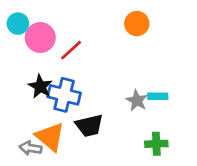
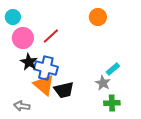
pink circle: (40, 38) -> (23, 38), moved
cyan rectangle: (158, 96) -> (113, 69), turned -40
gray star: (137, 100) -> (103, 83), moved
orange triangle: (50, 137) -> (44, 85), moved

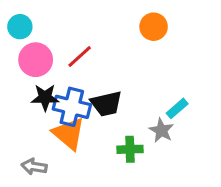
black star: (29, 62) -> (45, 97), turned -30
black trapezoid: (64, 90) -> (106, 104), moved
green cross: (112, 103) -> (130, 149), moved

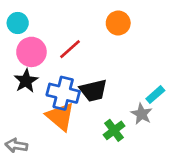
orange circle: (154, 27) -> (118, 23), moved
black star: (45, 97) -> (26, 81), moved, turned -30
green cross: (130, 149) -> (114, 130), turned -35
gray arrow: (34, 167) -> (16, 146), moved

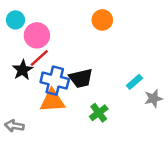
red line: (70, 49) -> (39, 58), moved
pink circle: (31, 52) -> (37, 35), moved
gray star: (142, 114) -> (153, 98), moved, turned 30
orange triangle: (60, 117) -> (52, 101), turned -44

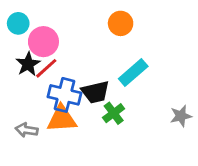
black star: (23, 70) -> (28, 64), moved
cyan rectangle: (134, 82) -> (133, 72), moved, size x1.5
green cross: (99, 113) -> (114, 113), moved
gray arrow: (14, 126) -> (27, 130), moved

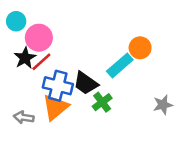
orange circle: (121, 23) -> (140, 48), moved
black trapezoid: (95, 92) -> (86, 83), turned 48
orange triangle: (62, 119) -> (55, 107), turned -36

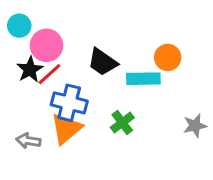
cyan rectangle: (120, 66) -> (143, 79), turned 40
black trapezoid: (86, 83) -> (103, 62), moved

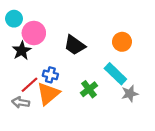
red line: (50, 74) -> (29, 85), moved
cyan rectangle: (143, 79) -> (115, 74), moved, turned 45
blue cross: (69, 103) -> (50, 75), size x0.6
gray star: (195, 126) -> (130, 94), moved

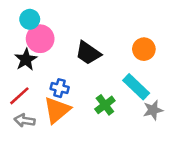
cyan circle: (14, 19) -> (30, 19), moved
red line: (29, 85) -> (19, 96), moved

